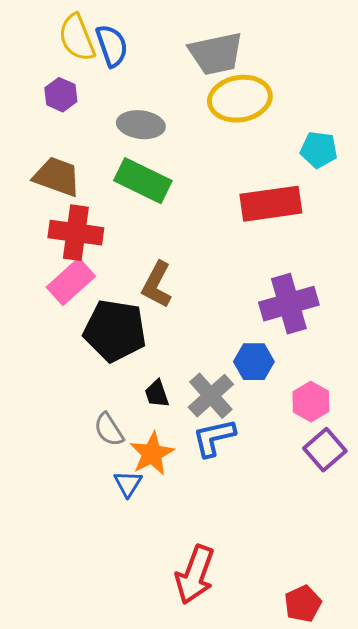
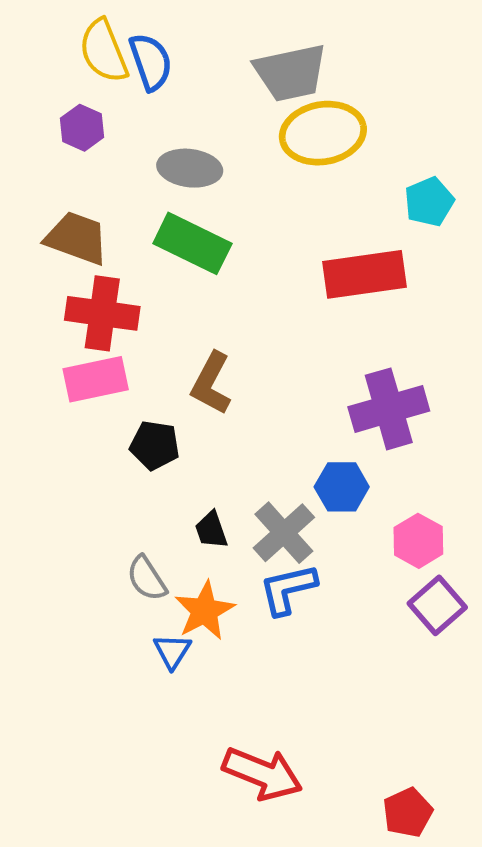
cyan pentagon: (319, 150) -> (429, 202), turned -30
pink rectangle: (71, 282) -> (96, 379), turned 30
black pentagon: (115, 331) -> (155, 445), size x0.6
red arrow: (195, 575) -> (262, 774), turned -88

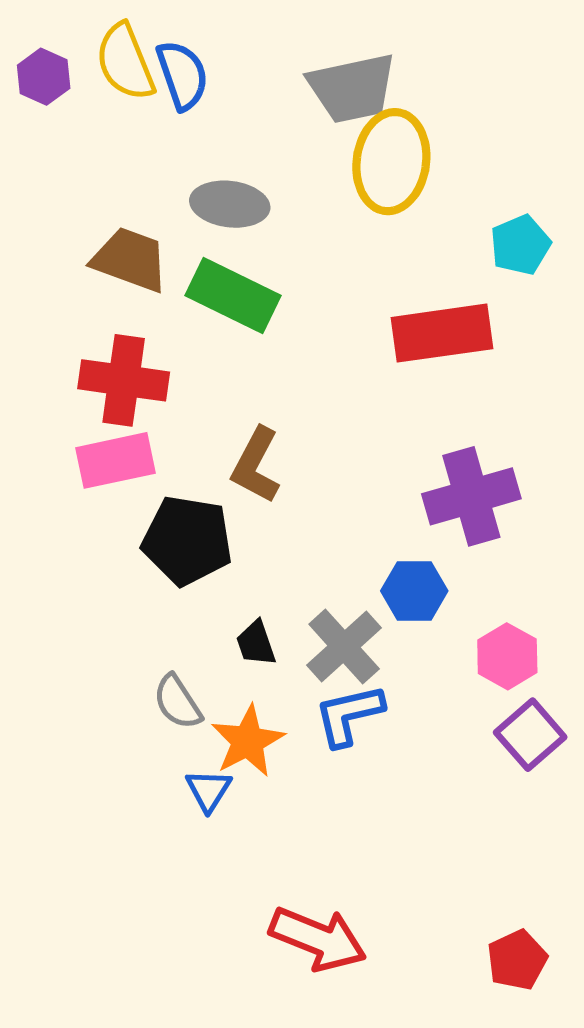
purple hexagon: (82, 128) -> (44, 77), moved
yellow ellipse: (323, 133) -> (391, 162), turned -72
brown trapezoid: (77, 238) -> (130, 260), moved
black pentagon: (155, 445) -> (187, 540), size x1.5
red pentagon: (408, 813) -> (517, 960), moved

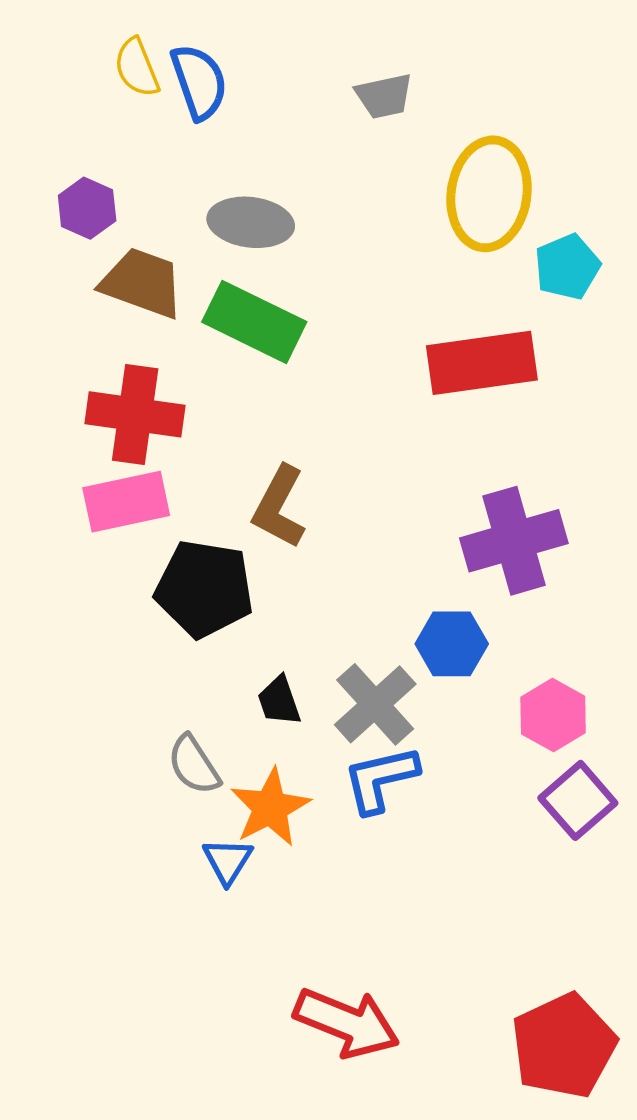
yellow semicircle: (125, 62) -> (137, 68), size x0.7
purple hexagon: (44, 77) -> (87, 208), moved
gray trapezoid: (352, 88) -> (384, 96), size x0.6
yellow ellipse: (391, 162) -> (489, 194), moved
red pentagon: (517, 960) -> (564, 1046), size x1.6

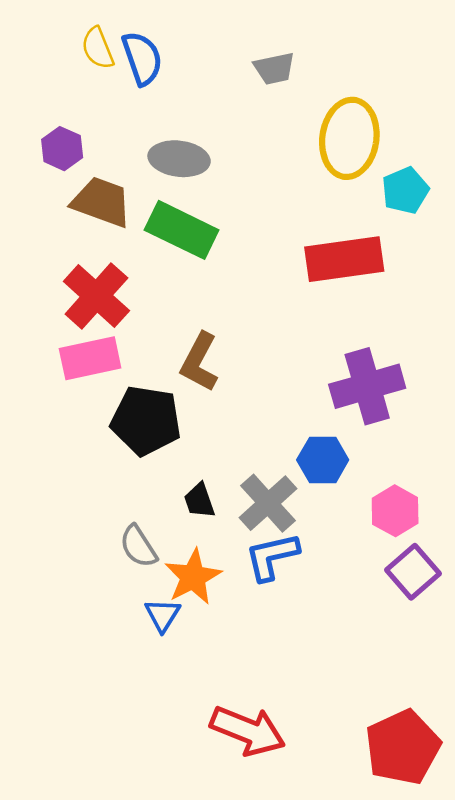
red cross: (135, 414) -> (96, 296), turned 34

